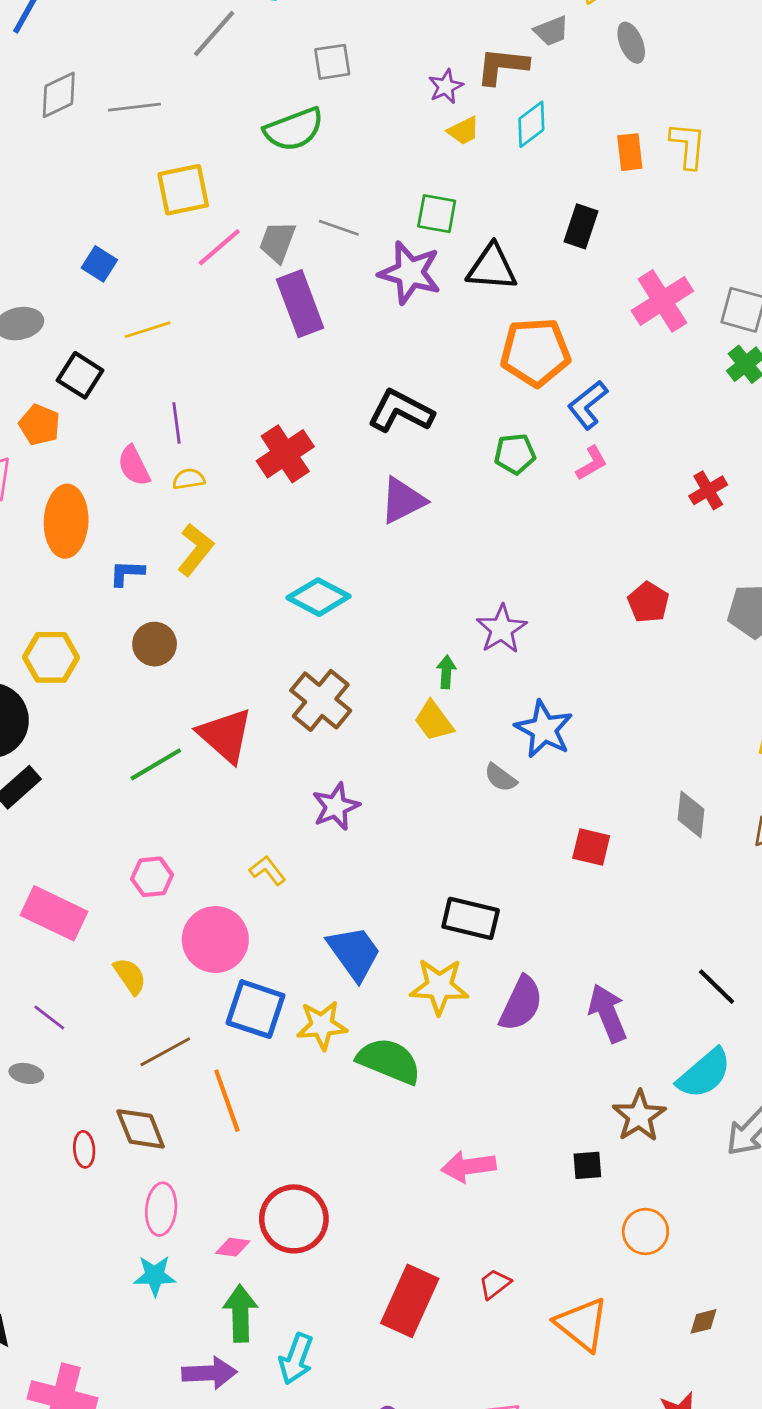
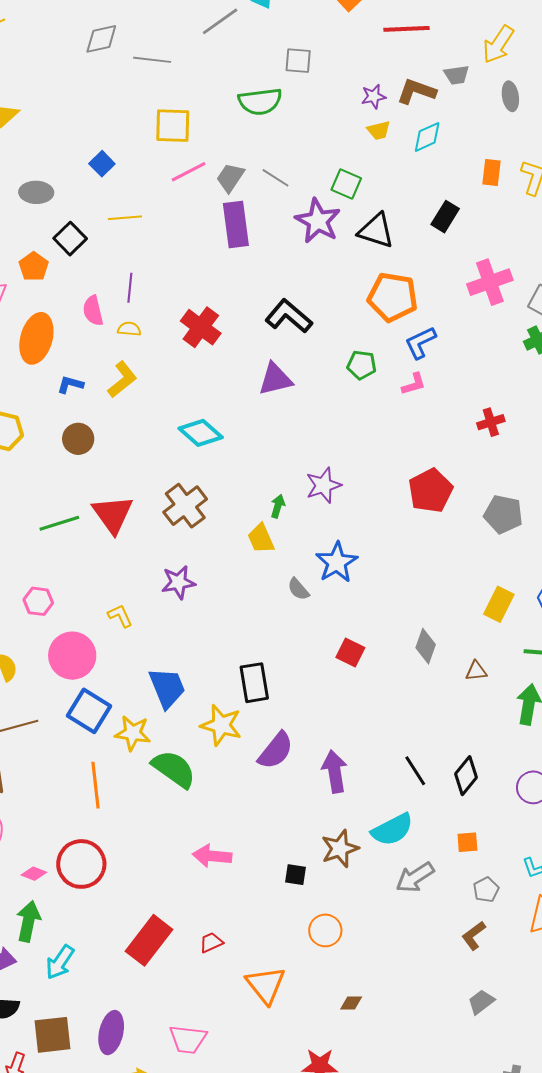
red cross: (285, 454) -> (201, 327), turned -33
red pentagon: (648, 602) -> (431, 491), size x1.5
black rectangle: (471, 918) -> (254, 683), turned 54
orange line: (227, 1101) -> (95, 785), moved

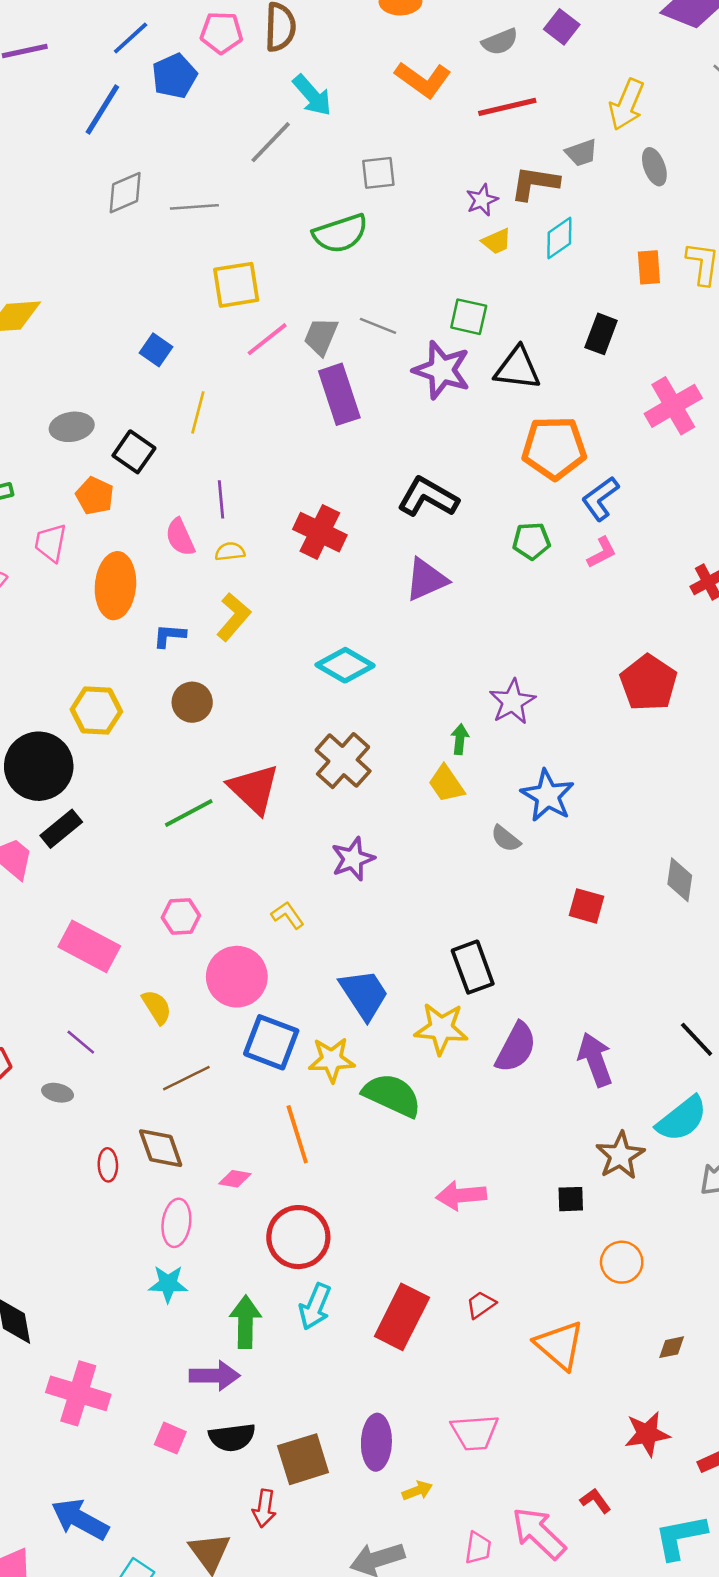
gray ellipse: (36, 192) -> (72, 427), moved
yellow line: (125, 218) -> (198, 412), turned -60
pink diamond: (34, 874) -> (235, 1179), moved
cyan arrow: (60, 962) -> (315, 1307), moved

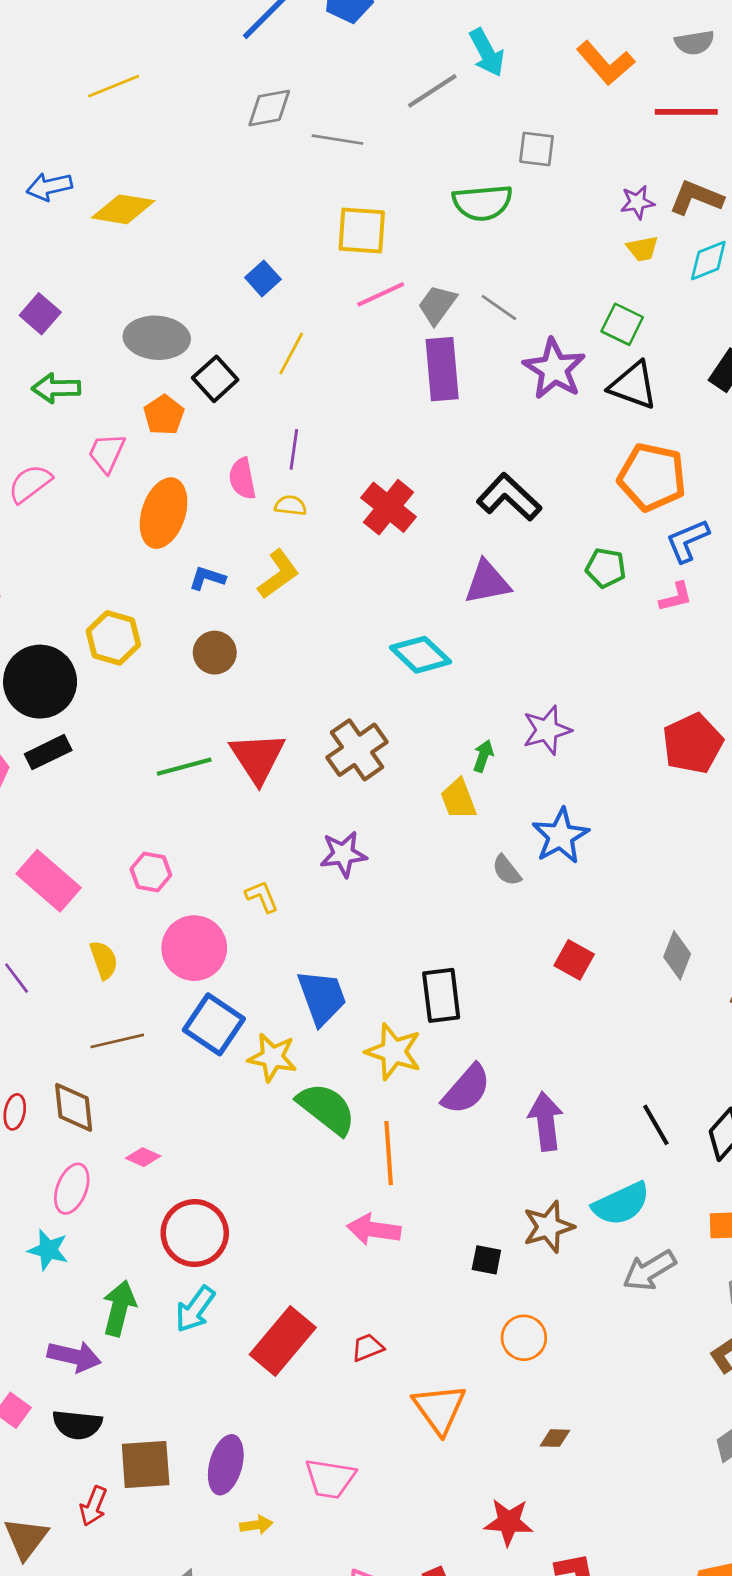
green square: (469, 317) -> (622, 324), moved
gray ellipse: (72, 427) -> (157, 338), size x1.4
cyan diamond: (345, 665) -> (420, 655), moved
orange line: (297, 1134) -> (389, 1153), moved

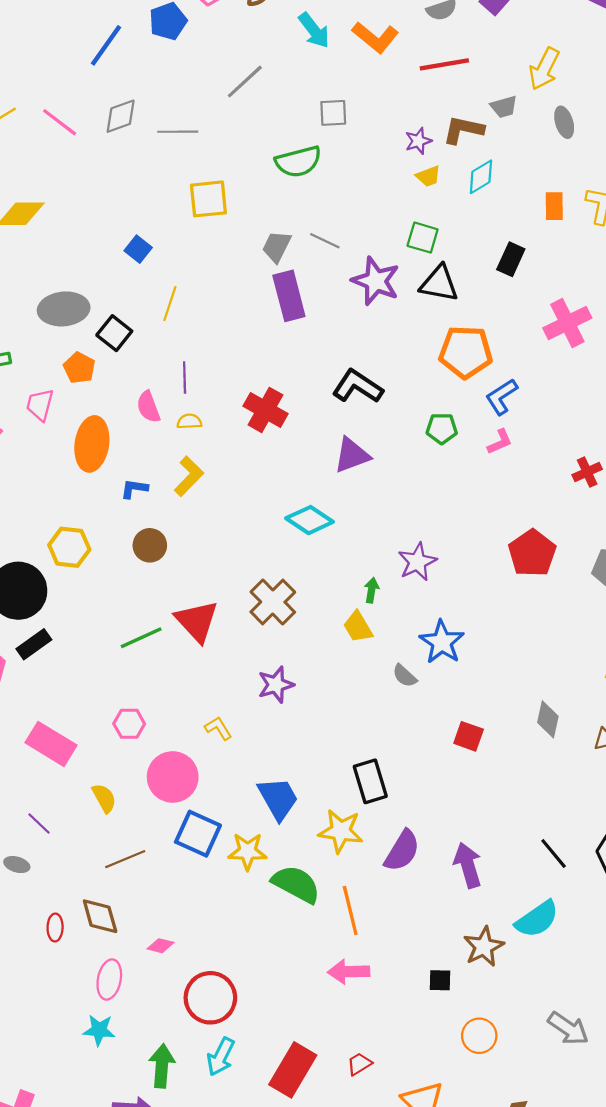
cyan arrow: (487, 53) -> (314, 30), moved
pink line: (381, 294) -> (60, 122), moved, turned 72
gray arrow: (649, 1270) -> (568, 1028), moved, turned -105

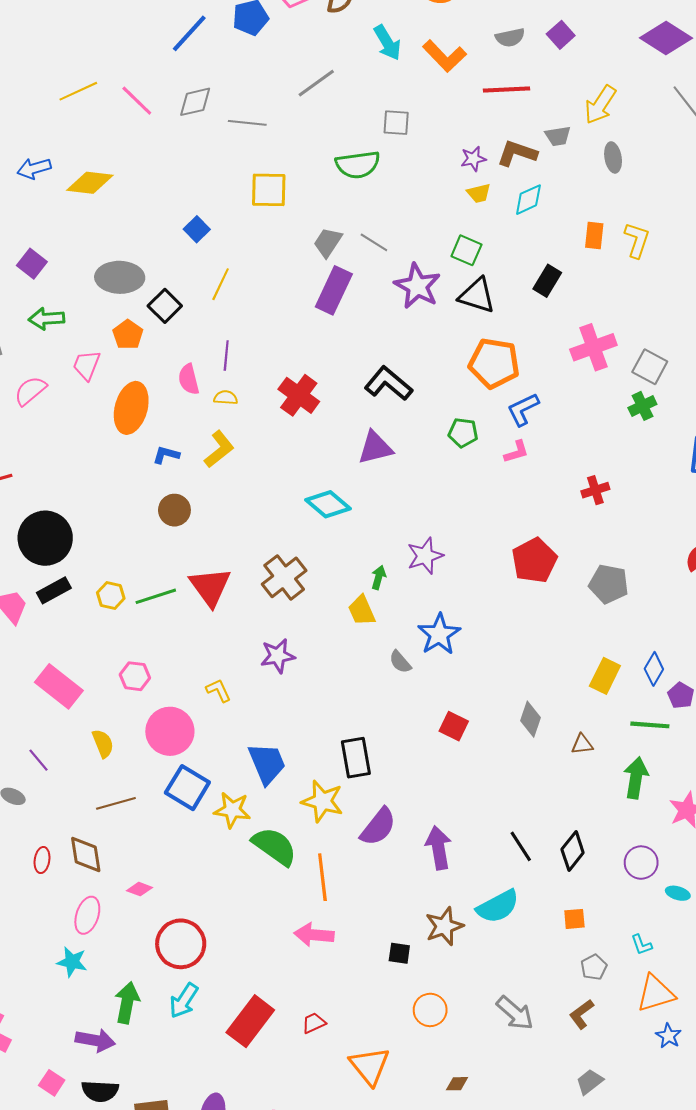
purple rectangle: (289, 296) -> (334, 290), turned 33
yellow hexagon: (69, 547) -> (111, 596), moved, size x0.7

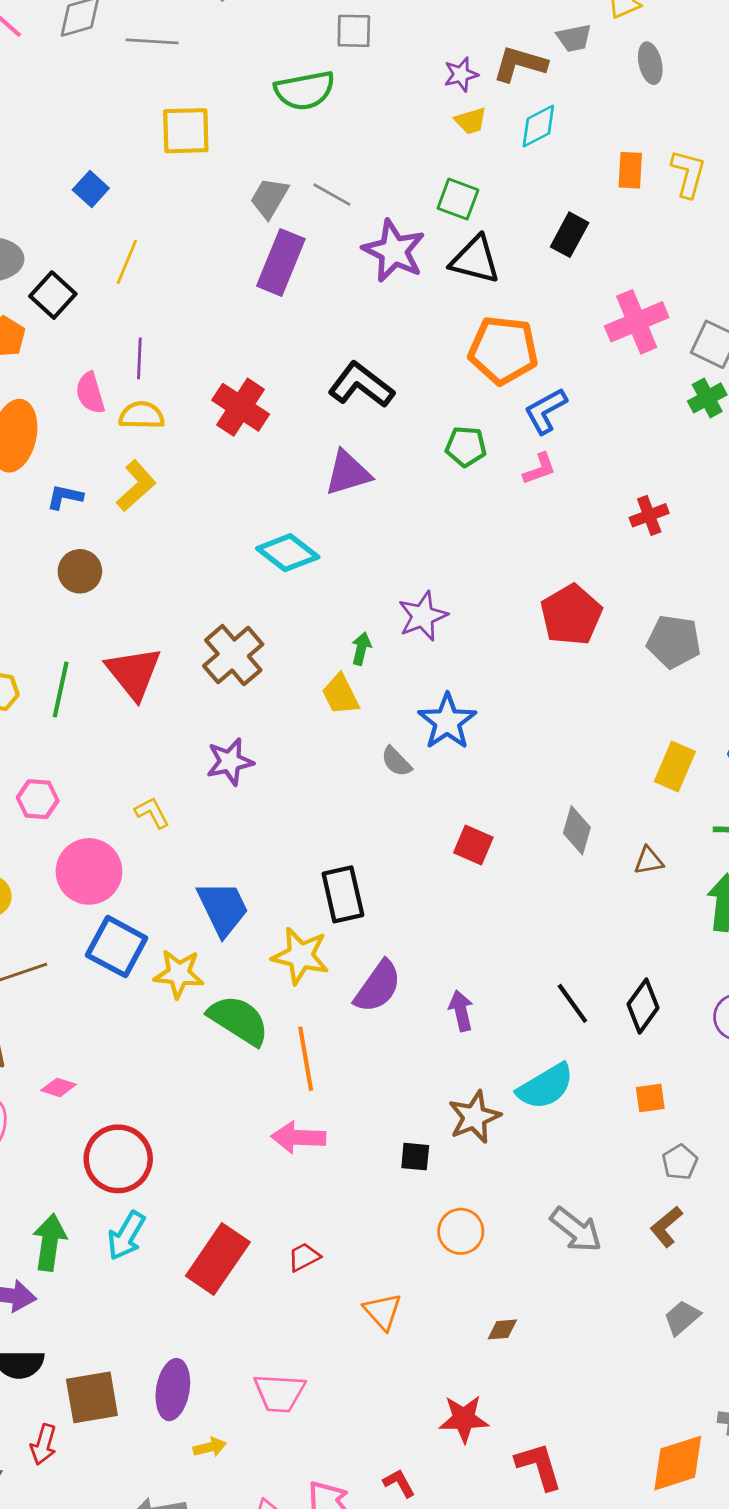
yellow semicircle: (226, 398) -> (142, 415), size x1.4
green line: (156, 596) -> (61, 689), turned -57
purple arrow: (438, 848) -> (461, 1011), size x0.7
orange triangle: (370, 1066) -> (383, 1311), size x0.7

